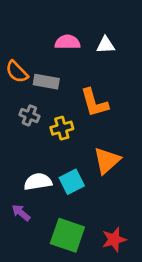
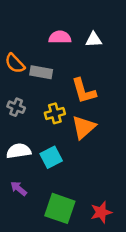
gray cross: (29, 115) -> (16, 107), moved
orange triangle: (107, 161) -> (84, 127), moved
white semicircle: (38, 182) -> (19, 151), moved
cyan square: (72, 182) -> (51, 157), moved

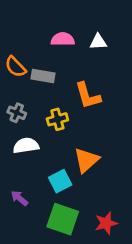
orange triangle: (84, 127) -> (86, 160), moved
white semicircle: (19, 151) -> (26, 146), moved
cyan square: (51, 157) -> (60, 181), moved

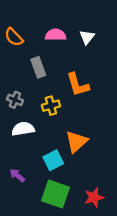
white triangle: (98, 42) -> (87, 37), turned -49
orange semicircle: (15, 67) -> (14, 37), moved
gray rectangle: (43, 76) -> (38, 67), turned 60

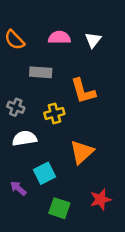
gray rectangle: (38, 67) -> (41, 72), turned -66
cyan square: (53, 160) -> (44, 173), moved
green square: (56, 194) -> (59, 208), size x0.7
red star: (94, 197) -> (101, 199), moved

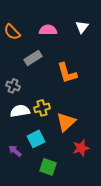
white triangle: (93, 40) -> (82, 27), moved
gray rectangle: (41, 72) -> (33, 58), turned -36
yellow cross: (54, 113) -> (42, 108), moved
red star: (101, 199) -> (81, 148), moved

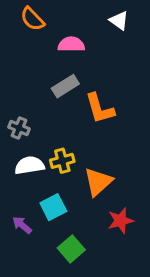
white triangle: (82, 27) -> (119, 21), moved, turned -32
orange semicircle: (12, 32) -> (32, 19), moved
gray rectangle: (33, 58) -> (65, 86), moved
green square: (48, 167) -> (71, 249), turned 30

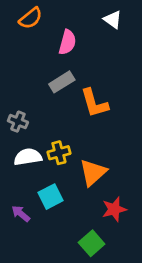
orange semicircle: (32, 19) -> (31, 18), turned -85
pink semicircle: (71, 44) -> (67, 42), turned 105
green square: (71, 249) -> (92, 243), moved

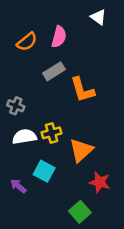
orange semicircle: (31, 18) -> (27, 42), moved
cyan square: (50, 197) -> (44, 171), turned -35
red star: (114, 209) -> (100, 182), turned 30

